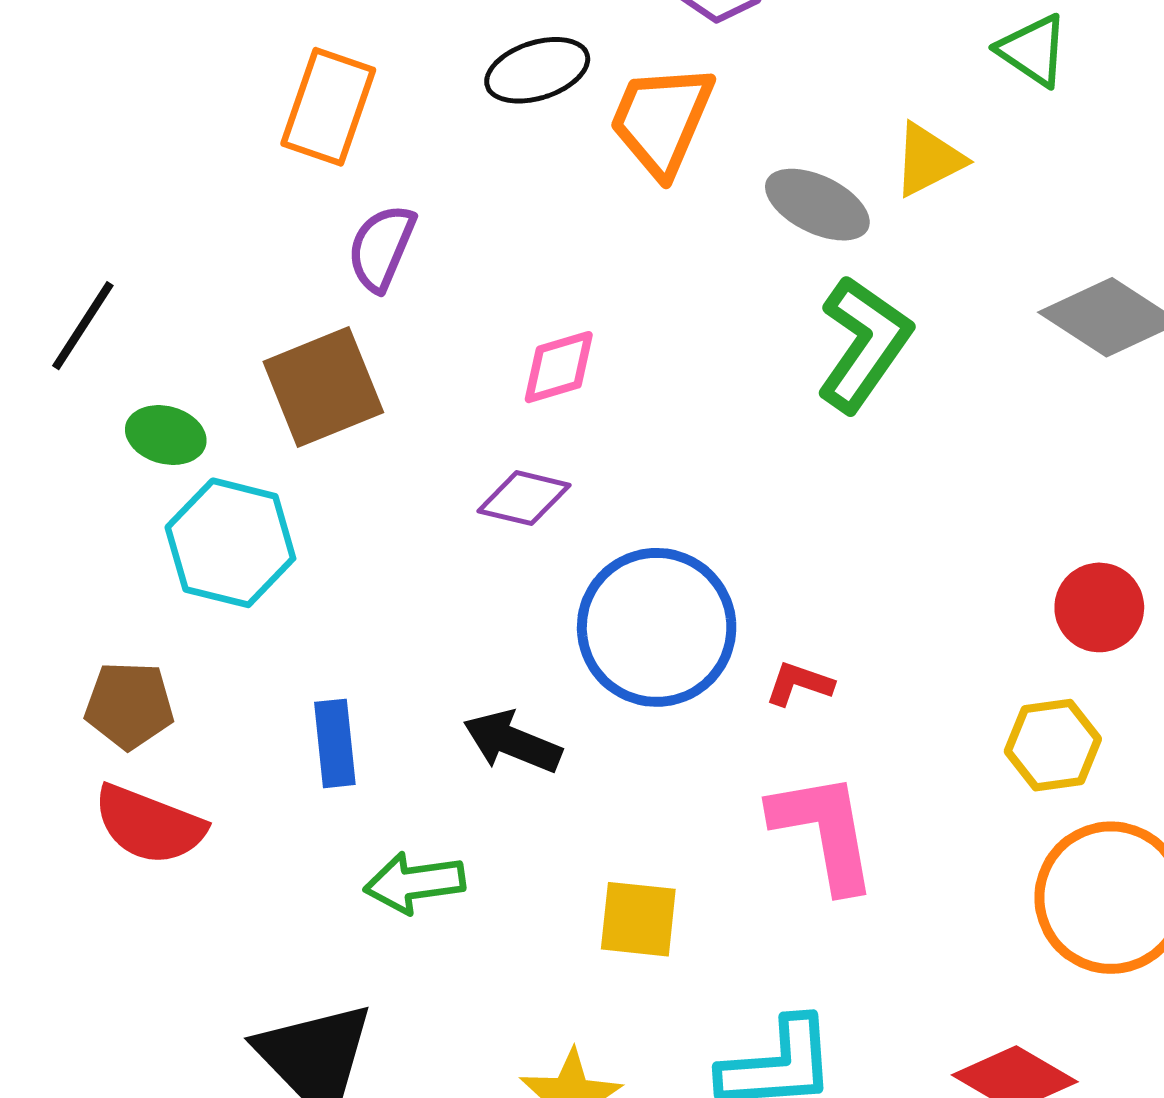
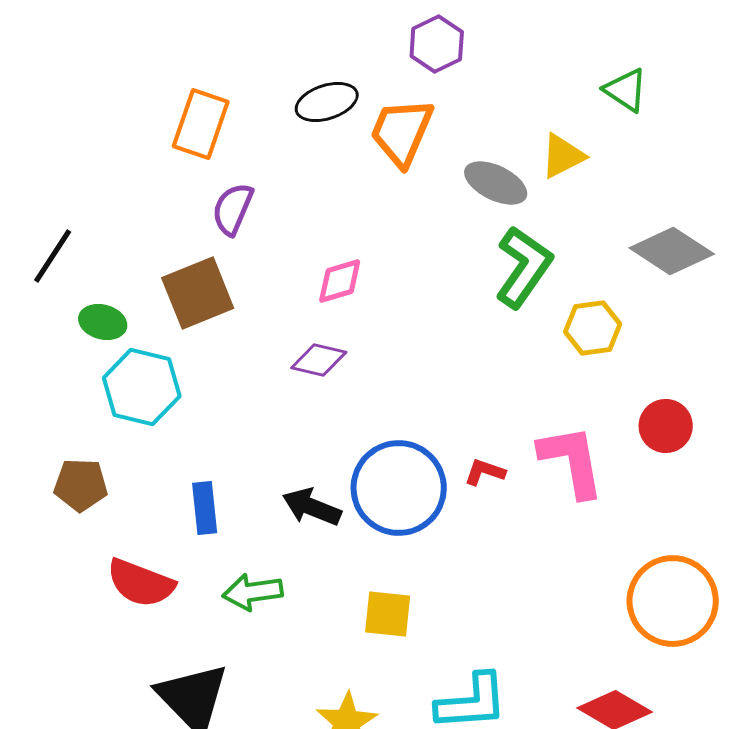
blue circle: (657, 627) -> (399, 488), moved
yellow hexagon: (1053, 745) -> (593, 328), moved
red semicircle: (149, 825) -> (141, 583), moved
pink L-shape: (824, 831) -> (572, 461), moved

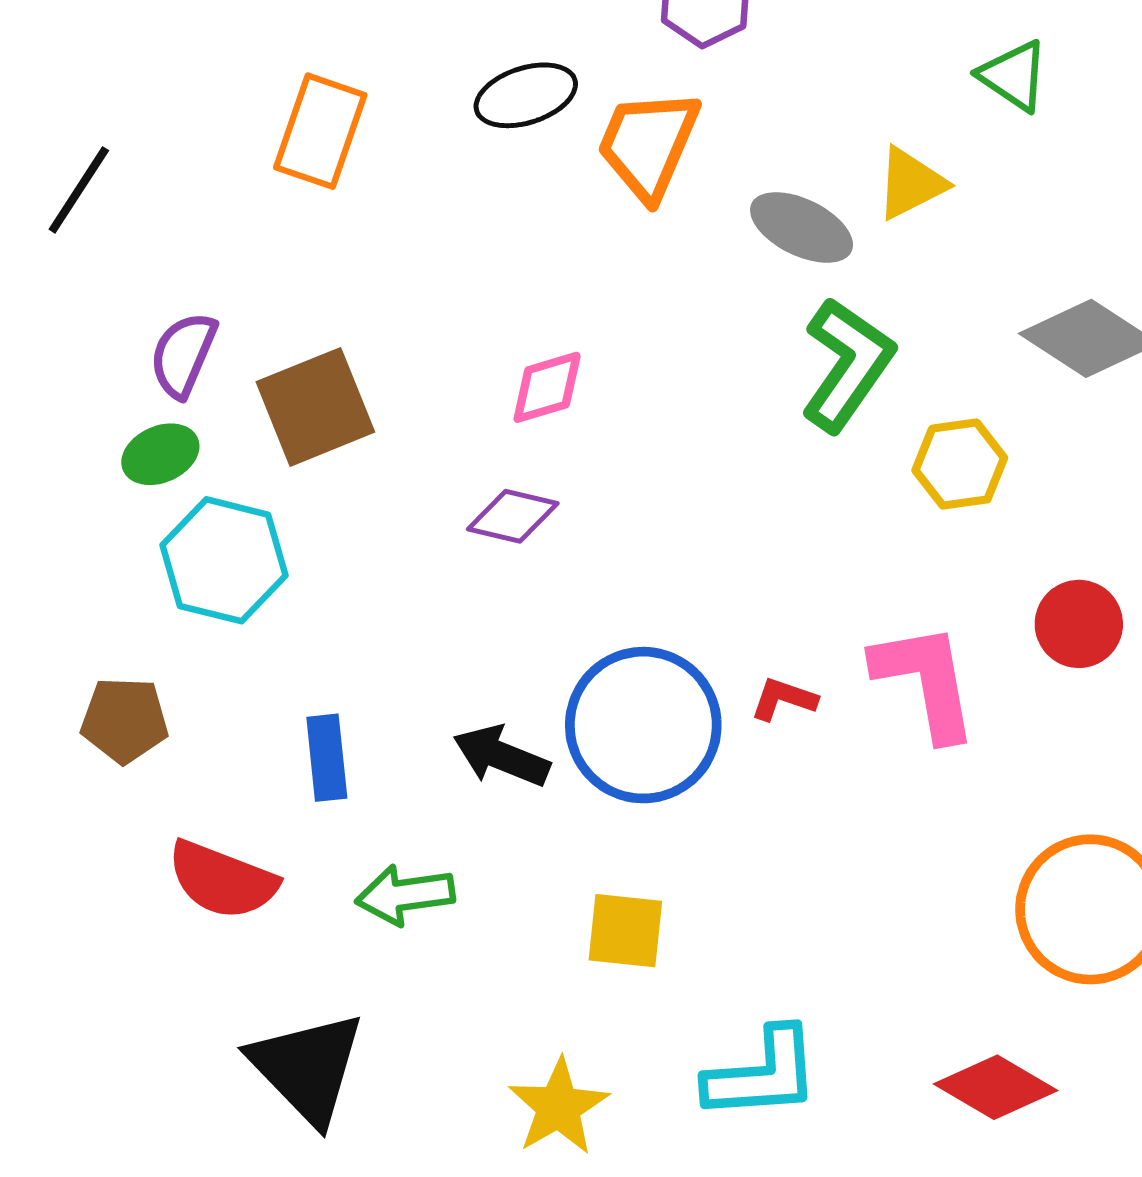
purple semicircle: (233, 209) -> (183, 355), moved
black line: (53, 256) -> (79, 190), moved
green ellipse: (103, 322) -> (160, 454), turned -39

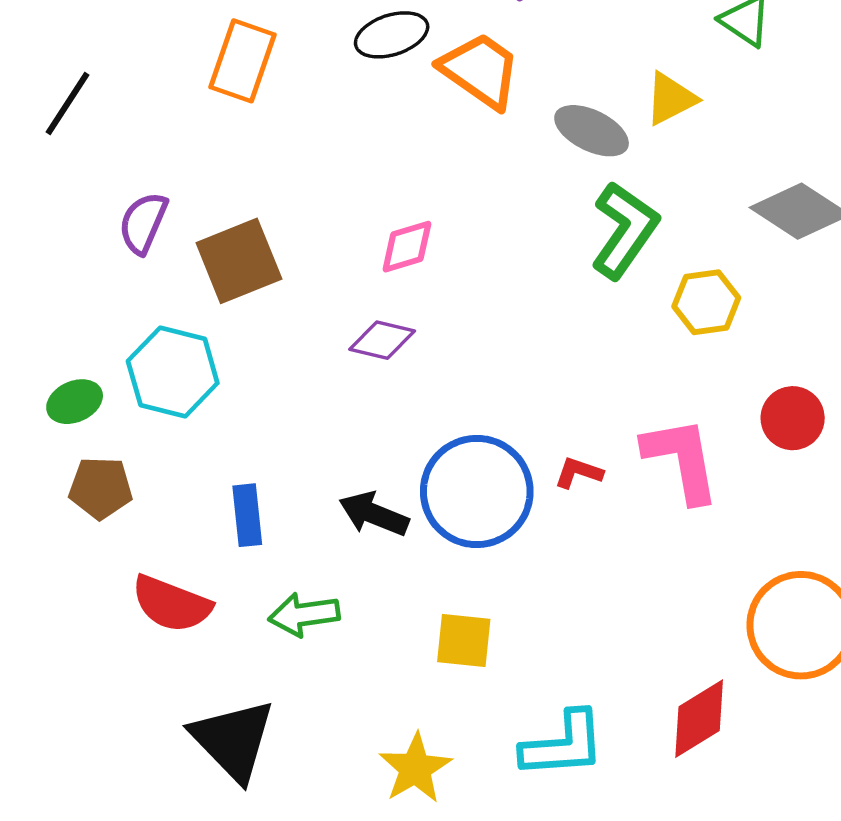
orange trapezoid: (648, 144) -> (480, 70), turned 102
green ellipse: (160, 454) -> (75, 402), moved
red diamond: (996, 1087) -> (699, 719), moved, turned -62

